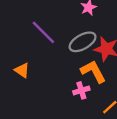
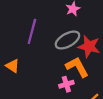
purple line: (43, 32) -> (32, 31), turned 60

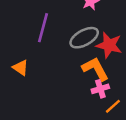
pink cross: (66, 84) -> (100, 89), moved

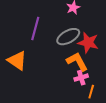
orange triangle: (21, 68) -> (17, 61), size x1.5
orange line: (113, 106) -> (91, 92), turned -32

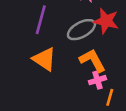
red star: (88, 43) -> (106, 21), moved
orange triangle: (17, 61) -> (44, 59), moved

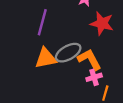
gray ellipse: (81, 30) -> (68, 53), moved
orange triangle: (44, 59) -> (46, 58), turned -45

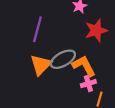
red star: (102, 23) -> (96, 30), turned -30
orange triangle: (46, 58) -> (41, 65), turned -35

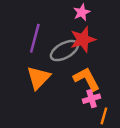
red star: (96, 30) -> (83, 39), moved
gray ellipse: (63, 59) -> (64, 51), moved

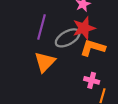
orange L-shape: (87, 79) -> (93, 48), moved, turned -45
pink cross: (92, 99) -> (92, 80), turned 32

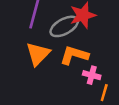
orange L-shape: (93, 48) -> (74, 55), moved

